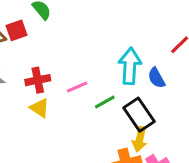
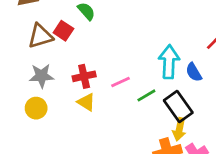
red square: (16, 30) -> (63, 31), turned -36

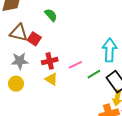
red square: (63, 31) -> (34, 39), moved
brown triangle: (40, 36) -> (19, 33), turned 30

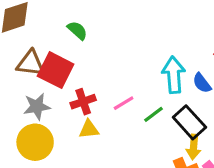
red square: (34, 39) -> (56, 70), size x1.6
yellow triangle: (51, 79) -> (89, 129), turned -32
yellow circle: (16, 84) -> (35, 142), size x1.5

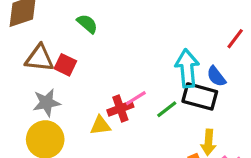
red square: (56, 70) -> (65, 65), size x0.6
red cross: (83, 102) -> (120, 108), moved
black rectangle: (189, 122) -> (200, 96), moved, turned -32

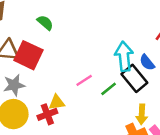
red square: (65, 65) -> (28, 55), size x1.6
black rectangle: (200, 96) -> (134, 78), turned 36
red cross: (120, 108) -> (47, 114), moved

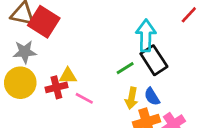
blue semicircle: (147, 62) -> (152, 97), moved
pink line: (84, 80) -> (84, 98), moved, turned 54
yellow arrow: (142, 114) -> (132, 98), moved

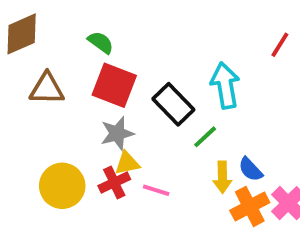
red square: (44, 22) -> (114, 85), moved
gray star: (25, 52) -> (117, 133), moved
black rectangle: (154, 60) -> (173, 104), moved

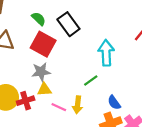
black rectangle: (173, 104) -> (68, 24), moved
yellow arrow: (222, 177) -> (78, 105), moved
red cross: (114, 182) -> (26, 101), moved

